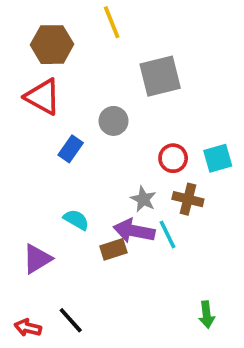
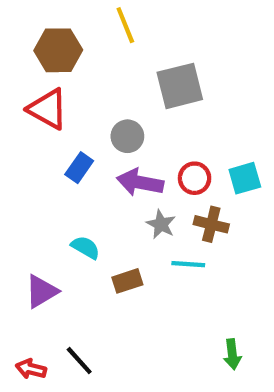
purple arrow: (134, 231) -> (140, 182), moved
cyan line: (168, 235) -> (188, 264), turned -60

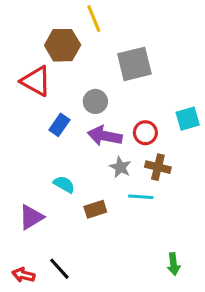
brown hexagon: (58, 50) -> (63, 45), moved
cyan square: (245, 178) -> (188, 119), moved

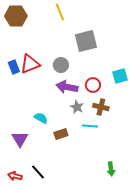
brown hexagon: (63, 45) -> (16, 16), moved
red triangle: (36, 81) -> (30, 64), moved, turned -50
blue rectangle: (59, 125) -> (14, 67), moved, turned -56
purple triangle: (31, 217) -> (20, 139), turned -30

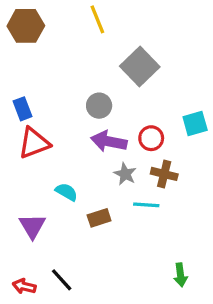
gray square: (86, 41) -> (140, 67), turned -30
red triangle: (30, 64) -> (34, 143), moved

